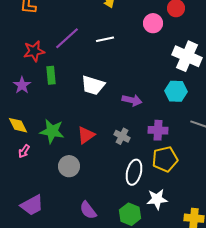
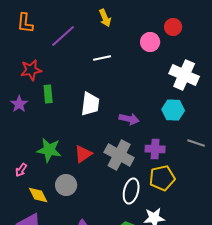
purple line: (67, 38) -> (63, 36), moved
white trapezoid: (93, 85) -> (90, 104), turned -100
yellow diamond: (18, 125) -> (38, 195), moved
gray cross: (122, 136) -> (119, 155), size x1.8

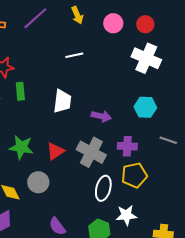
purple line: (63, 36) -> (35, 18), moved
pink circle: (150, 42) -> (113, 23), moved
white cross: (184, 75) -> (146, 58), moved

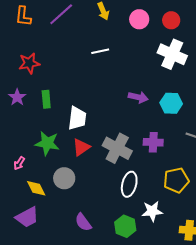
green rectangle: (20, 91) -> (46, 99), moved
white trapezoid: (62, 101) -> (77, 118), moved
purple arrow: (101, 116) -> (138, 97), moved
yellow pentagon: (134, 175) -> (176, 180), moved

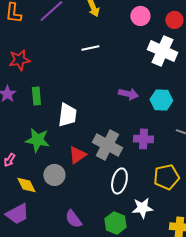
pink circle: (139, 19) -> (140, 16), moved
red circle: (171, 20) -> (174, 20), moved
red triangle: (81, 147) -> (77, 155), moved

